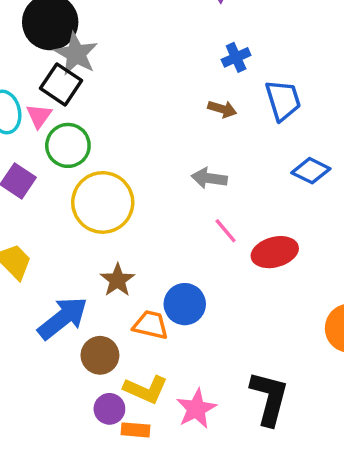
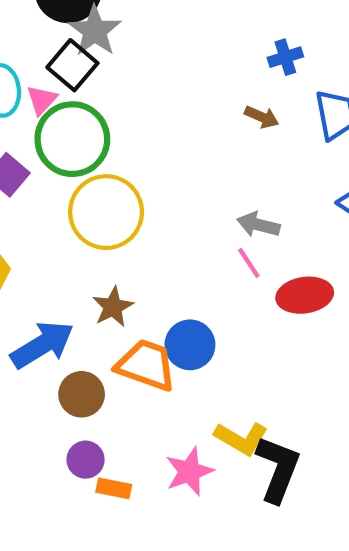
green circle: (68, 145) -> (72, 139), size x1.4
gray arrow: (209, 178) -> (258, 225), moved
orange trapezoid: (151, 325) -> (146, 365), size x1.4
yellow L-shape: (146, 389) -> (241, 438), moved

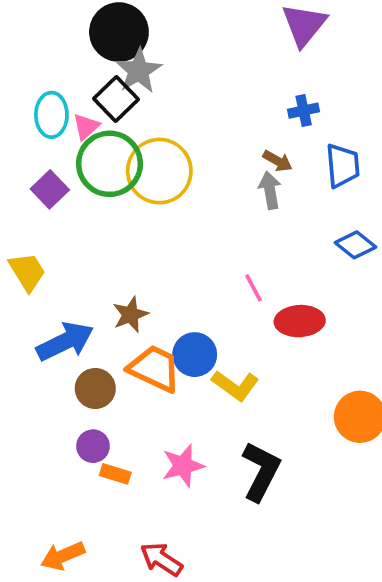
yellow circle: (106, 212) -> (159, 171), moved
gray arrow: (258, 225) -> (270, 190), moved, turned 60
yellow L-shape: (241, 438) -> (235, 385), moved

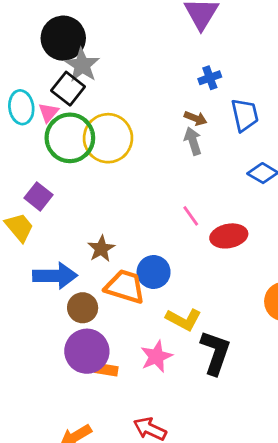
purple square: (50, 189) -> (38, 196), moved
blue arrow: (65, 342) -> (55, 276), turned 33
yellow L-shape: (235, 385) -> (184, 319), moved
purple circle: (93, 446) -> (87, 351), size x1.8

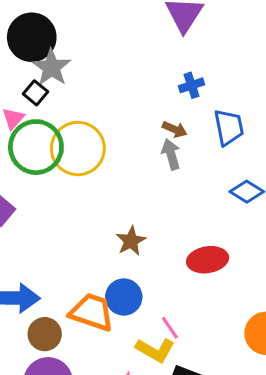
black square: (68, 89) -> (35, 93), size x0.7
pink line: (191, 216) -> (170, 328), moved
brown star: (101, 249) -> (131, 241), moved

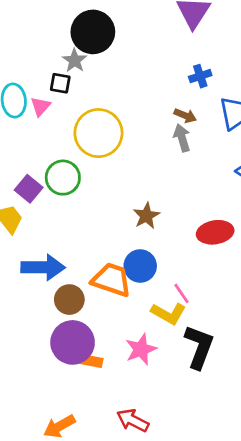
black circle: (32, 37) -> (93, 32), moved
gray star: (51, 67) -> (75, 60), size x0.7
black square: (35, 93) -> (60, 83), turned -30
green circle: (36, 147) -> (63, 178), moved, size x0.7

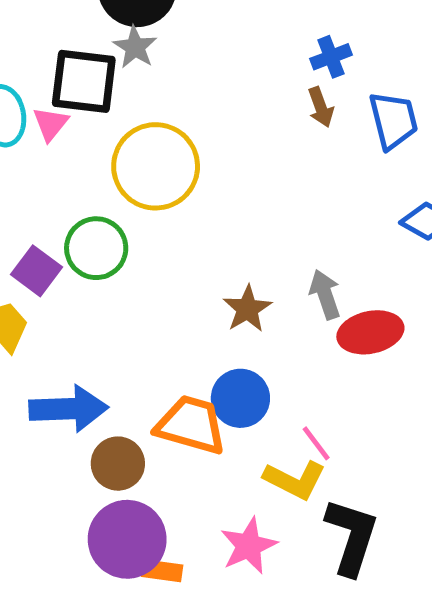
gray star: (75, 60) -> (135, 47), moved
black square: (60, 83) -> (84, 81), size x1.8
brown arrow: (185, 116) -> (321, 107), moved, turned 50
gray arrow: (182, 138) -> (325, 294), moved

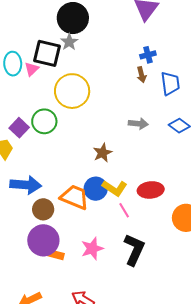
gray arrow: (325, 294) -> (138, 124), moved, turned 108
red ellipse: (370, 332) -> (151, 190), moved
yellow L-shape: (295, 480) -> (115, 188), moved

